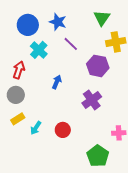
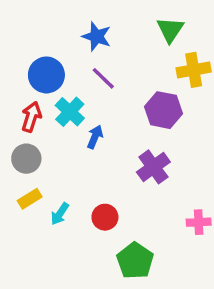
blue circle: (28, 25) -> (46, 75), moved
purple line: (71, 44) -> (103, 78), moved
cyan cross: (39, 50) -> (70, 112), moved
green pentagon: (98, 156) -> (135, 261), moved

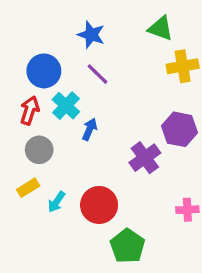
green triangle: (170, 30) -> (161, 28), turned -44
purple hexagon: (163, 110) -> (179, 129), moved
gray circle: (26, 159) -> (39, 150), moved
red circle: (105, 217) -> (99, 205), size x1.5

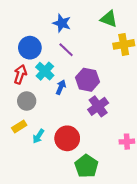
purple hexagon: (179, 129) -> (87, 80), moved

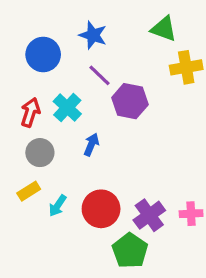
blue circle: (30, 48) -> (43, 54), moved
purple hexagon: (87, 80) -> (130, 101), moved
blue arrow: (61, 87) -> (91, 145), moved
purple cross: (98, 106) -> (149, 215), moved

